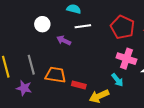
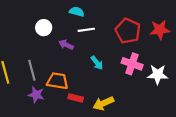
cyan arrow: (117, 80) -> (97, 63), moved
red rectangle: (79, 85) -> (76, 98), moved
purple star: (24, 88) -> (36, 95), moved

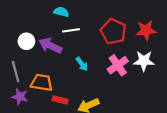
white circle: (44, 28) -> (26, 41), moved
purple arrow: (66, 45) -> (50, 46), size x1.5
pink cross: (132, 64) -> (118, 65), turned 36
white star: (158, 75) -> (144, 61), moved

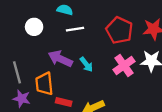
white circle: (26, 41) -> (34, 27), moved
purple arrow: (50, 46) -> (60, 59), moved
orange trapezoid: (42, 83) -> (44, 84), turned -105

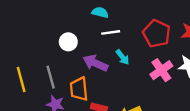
white circle: (34, 27) -> (68, 42), moved
cyan arrow: (86, 64) -> (122, 57), moved

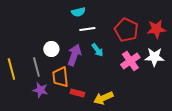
cyan semicircle: (100, 12) -> (78, 12), turned 152
white circle: (68, 42) -> (51, 49), moved
purple arrow: (95, 63) -> (74, 55), turned 85

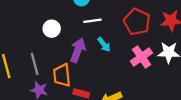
white circle: (51, 49) -> (52, 29), moved

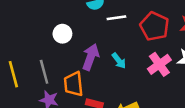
white line: (93, 21) -> (116, 18), moved
cyan arrow: (104, 45) -> (119, 61), moved

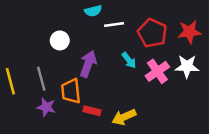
cyan arrow: (119, 61) -> (129, 60), moved

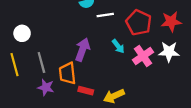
white circle: (60, 40) -> (22, 33), moved

